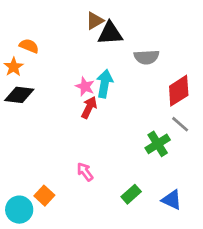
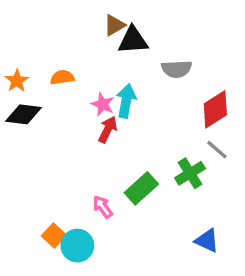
orange semicircle: (29, 46) -> (62, 77), moved, turned -30
green rectangle: (131, 194) -> (141, 188), moved, size x1.4
cyan circle: (19, 210) -> (77, 246), moved

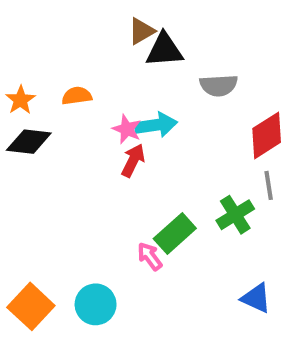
cyan arrow: (126, 101) -> (156, 125), turned 72
gray line: (217, 150) -> (269, 185), turned 40
pink arrow: (103, 207) -> (150, 256), moved
orange square: (54, 235) -> (31, 306), moved, size x1.5

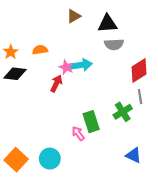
black triangle: (164, 50) -> (107, 24), moved
red arrow: (133, 160) -> (56, 84), moved
green rectangle: (175, 233) -> (91, 122), turned -66

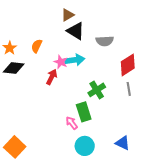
black triangle: (107, 24) -> (76, 31), moved, turned 36
orange semicircle: (40, 50) -> (37, 46), turned -56
green cross: (123, 112) -> (97, 90), moved
cyan circle: (50, 159) -> (85, 146), moved

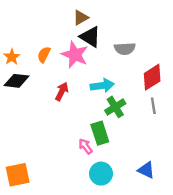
cyan arrow: (75, 60) -> (102, 86), moved
pink star: (61, 62) -> (75, 55), moved, size x1.6
orange square: (15, 147) -> (18, 175), turned 35

